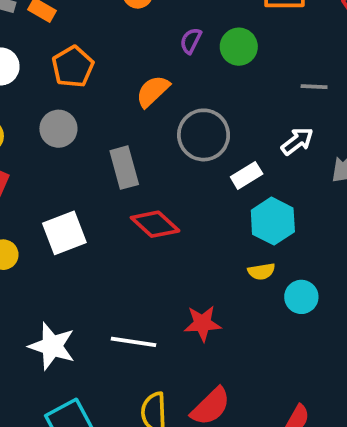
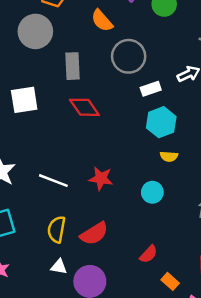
orange semicircle: (153, 91) -> (102, 21), turned -100
gray circle: (58, 129) -> (35, 31), size x1.4
yellow semicircle: (261, 271) -> (169, 156), moved
cyan circle: (301, 297) -> (152, 192), moved

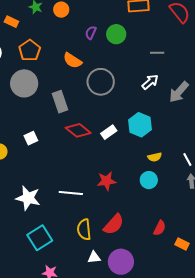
white rectangle: (151, 89) -> (109, 132), moved
white square: (24, 100) -> (31, 138), size x0.6
yellow semicircle: (169, 156) -> (155, 157), moved

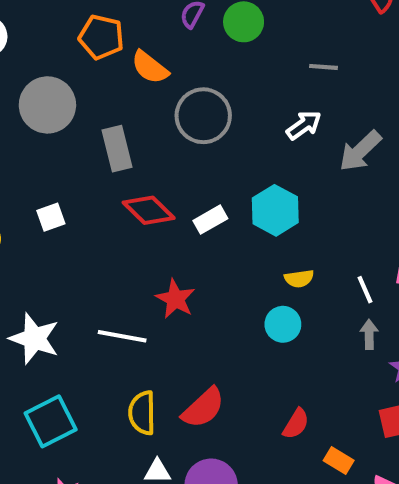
orange pentagon: (30, 50) -> (101, 37), moved, turned -30
red star: (107, 181) -> (175, 299), moved, turned 30

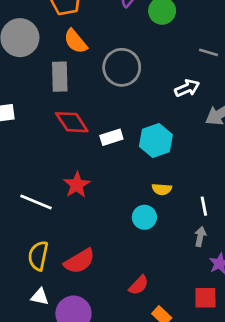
orange semicircle: (150, 67) -> (75, 41), moved

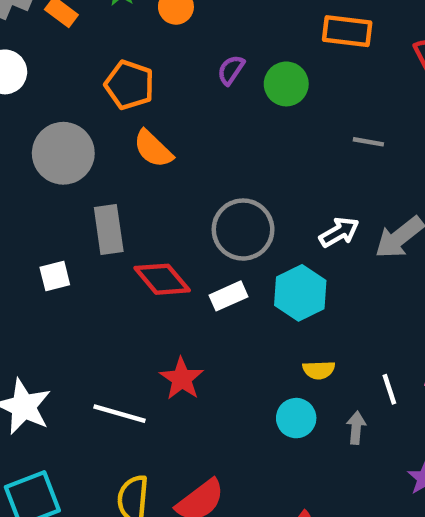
gray circle: (122, 67) -> (243, 230), moved
gray rectangle: (60, 77) -> (109, 229), moved
white arrow: (187, 88) -> (339, 232), moved
gray arrow: (200, 236) -> (356, 428), moved

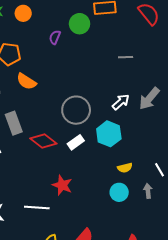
green circle: (286, 84) -> (80, 24), moved

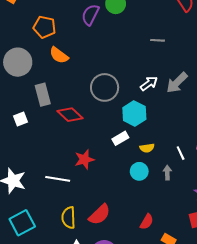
purple semicircle: (55, 37) -> (90, 15), size x1.5
white rectangle: (76, 142) -> (120, 138), moved
red star: (62, 185) -> (84, 159), turned 30

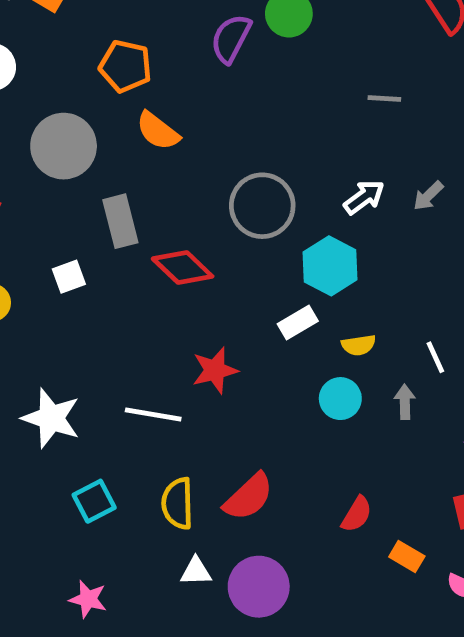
gray arrow: (177, 83) -> (428, 196), size x0.6
cyan square: (22, 223) -> (94, 501), moved, size x0.7

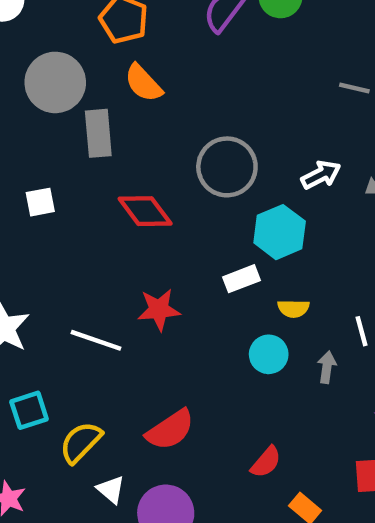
gray rectangle: (120, 221) -> (98, 133), moved
yellow semicircle: (178, 503) -> (81, 442), moved, turned 36
white triangle: (196, 571) -> (111, 490), turned 32

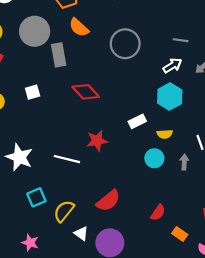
gray line: (354, 88) -> (181, 40), moved
gray circle: (227, 167) -> (125, 44), moved
cyan hexagon: (280, 232) -> (170, 96), moved

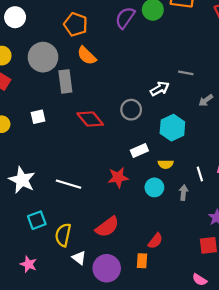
gray circle: (125, 44) -> (131, 110), moved, size x0.7
white arrow: (172, 66) -> (160, 89), moved
red star: (97, 141) -> (118, 177), moved
yellow semicircle: (64, 211) -> (63, 235), turned -30
orange rectangle: (180, 234) -> (142, 261), moved, turned 56

